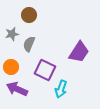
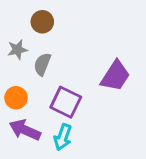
cyan arrow: (61, 89) -> (63, 137), moved

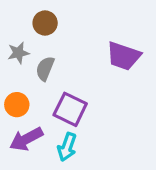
purple trapezoid: (115, 76) -> (124, 56), moved, turned 76
purple arrow: (25, 130) -> (26, 139), turned -52

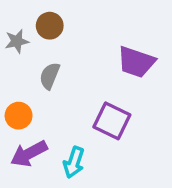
gray star: (18, 53) -> (17, 41), moved
purple square: (70, 109) -> (112, 121), moved

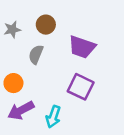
brown circle: (50, 26) -> (46, 25), moved
purple trapezoid: (136, 62) -> (82, 47), moved

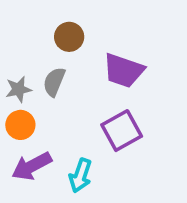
gray star: (12, 30) -> (19, 89), moved
purple square: (81, 87) -> (122, 131), turned 35

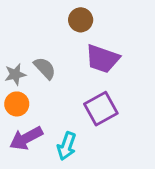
brown circle: (69, 37) -> (81, 20), moved
gray semicircle: (54, 82) -> (45, 68), turned 115

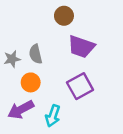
gray semicircle: (45, 68) -> (36, 54), turned -150
orange circle: (17, 104) -> (31, 82), moved

